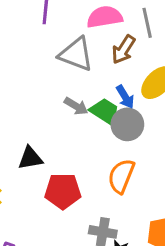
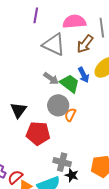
gray circle: (127, 124) -> (58, 105), moved
black triangle: (30, 158) -> (18, 110), turned -48
orange semicircle: (121, 176) -> (70, 115), moved, size x0.6

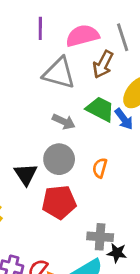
purple line: (36, 15) -> (40, 28), moved
blue arrow: (84, 75) -> (124, 119), moved
green trapezoid: (70, 83) -> (100, 109), moved
gray circle: (58, 105) -> (59, 159), moved

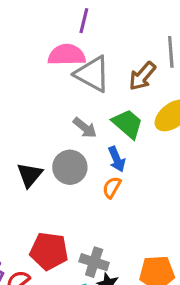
pink semicircle: (82, 36) -> (67, 55), moved
blue arrow: (124, 119) -> (117, 159), moved
red pentagon: (59, 202) -> (49, 251), moved

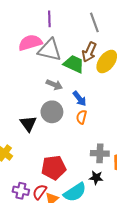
purple line: (84, 21) -> (49, 19), moved
brown arrow: (142, 76) -> (89, 52), moved
green trapezoid: (128, 124) -> (74, 64), moved
gray cross: (94, 262) -> (100, 153), moved

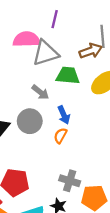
gray triangle: (50, 50) -> (45, 53), turned -45
brown arrow: (89, 52) -> (91, 51), moved, turned -150
green trapezoid: (74, 64) -> (68, 75), turned -35

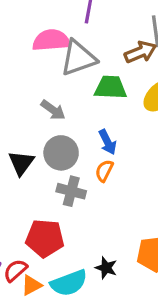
gray arrow: (40, 92) -> (53, 110), moved
gray cross: (70, 181) -> (71, 191), moved

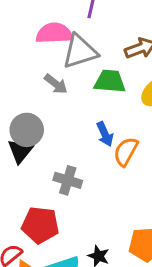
gray arrow: (53, 110) -> (56, 84), moved
gray circle: (61, 153) -> (27, 130), moved
orange semicircle: (104, 171) -> (126, 152), moved, size x1.4

